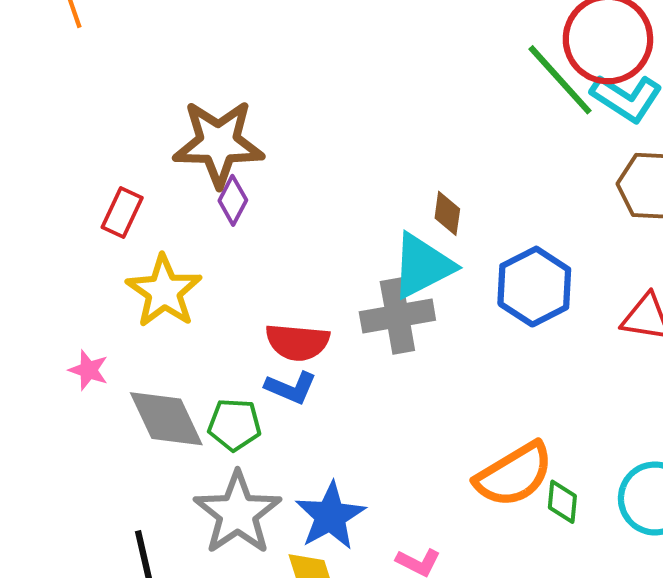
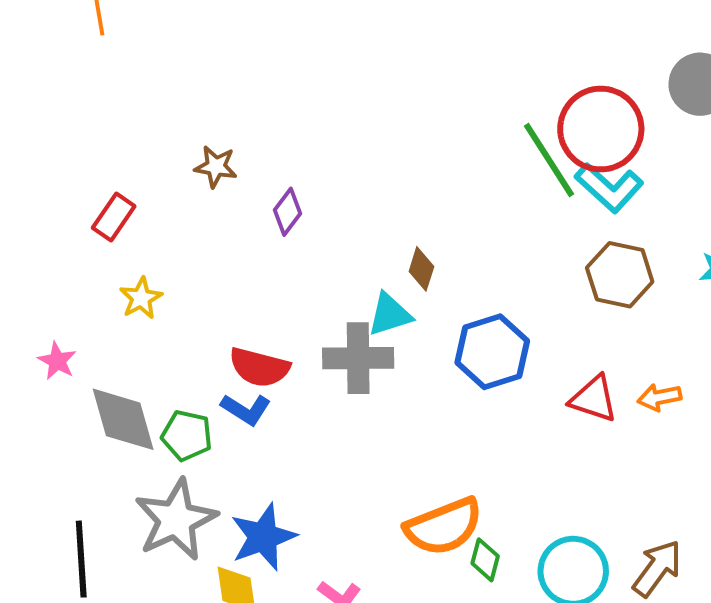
brown star: (218, 143) -> (216, 167), size x0.5
purple diamond: (233, 200) -> (288, 212), moved
cyan triangle: (422, 266) -> (390, 315), size x0.7
yellow star: (164, 291) -> (141, 298), size x0.6

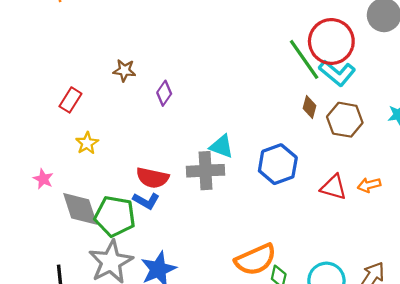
brown diamond: (421, 269) -> (310, 107), moved
cyan triangle: (390, 315) -> (222, 146), turned 40
green pentagon: (187, 435) -> (115, 216), size x1.5

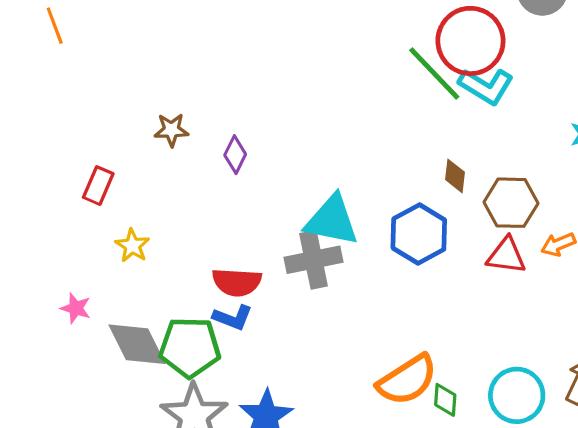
brown diamond: (310, 107) -> (455, 176), moved
brown hexagon: (345, 120) -> (511, 203), moved
cyan triangle: (222, 146) -> (332, 220), size x1.5

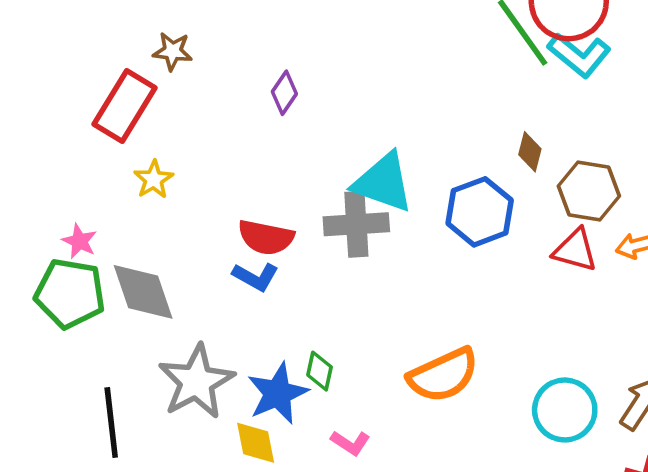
brown star: (171, 130) -> (173, 51), moved
red rectangle: (98, 186) -> (125, 106), size x1.6
green pentagon: (190, 347) -> (70, 293), moved
green diamond: (445, 400) -> (320, 371), moved

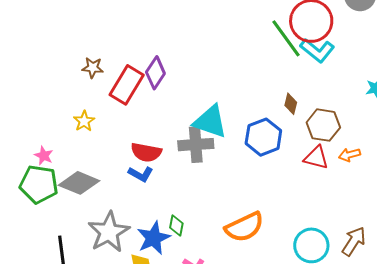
brown star: (173, 51) -> (93, 68), moved
purple diamond: (284, 93) -> (155, 73), size x1.4
red rectangle: (125, 106) -> (127, 85), moved
gray diamond: (143, 292) -> (79, 183), turned -48

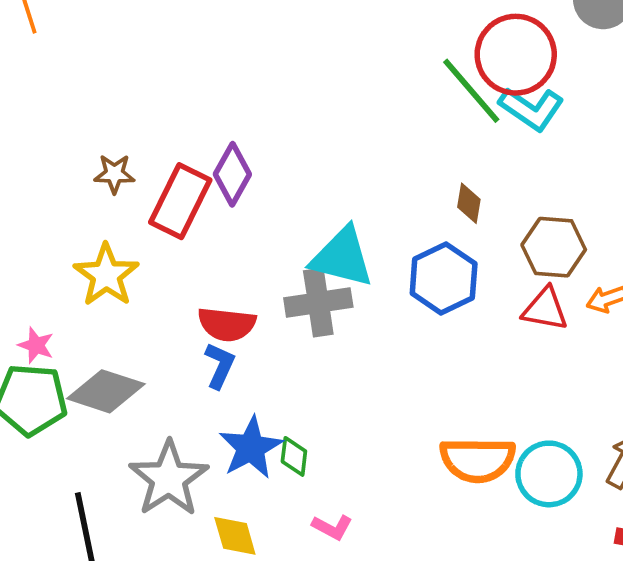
brown diamond: (291, 104) -> (469, 203), moved
yellow star: (84, 121) -> (106, 275), size x1.6
blue L-shape: (141, 174) -> (220, 366), turned -90
orange semicircle: (244, 227) -> (478, 460), moved, turned 30
blue star: (153, 238) -> (251, 448), moved

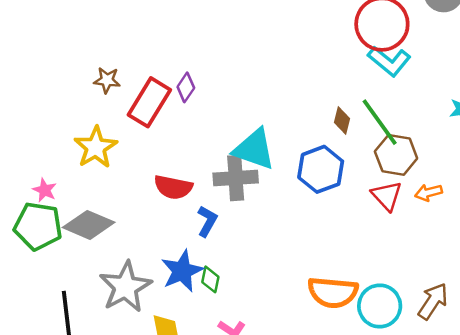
green line: (471, 91) -> (380, 122), moved
purple diamond: (232, 174) -> (186, 87), size x0.7
red triangle: (545, 309) -> (387, 196), turned 32
blue L-shape: (220, 366) -> (207, 221), moved

